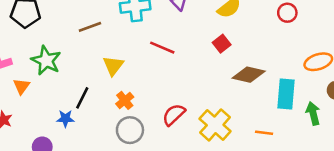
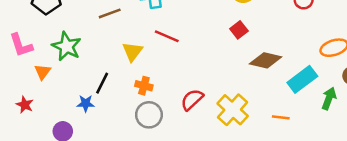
red line: (162, 48) -> (167, 36), moved
cyan rectangle: (286, 94) -> (302, 79), turned 48
orange cross: (125, 100) -> (144, 86), turned -36
green arrow: (313, 113) -> (329, 98), turned 35

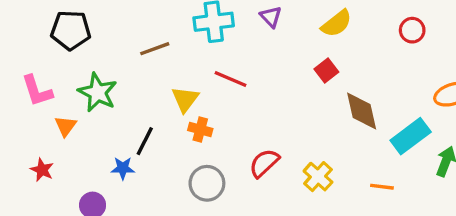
brown diamond: (266, 60) -> (362, 111), turned 64
orange cross: (144, 86) -> (200, 129), moved
yellow cross: (233, 110) -> (318, 177), size x0.7

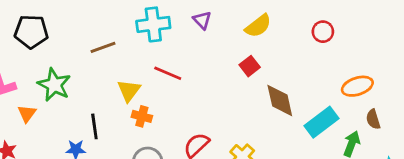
black line: (145, 141) -> (94, 126), turned -35

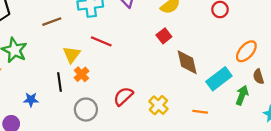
orange ellipse: (357, 86) -> (246, 51), turned -30
orange cross: (142, 116) -> (82, 74), turned 32
black line: (94, 126) -> (60, 82), moved

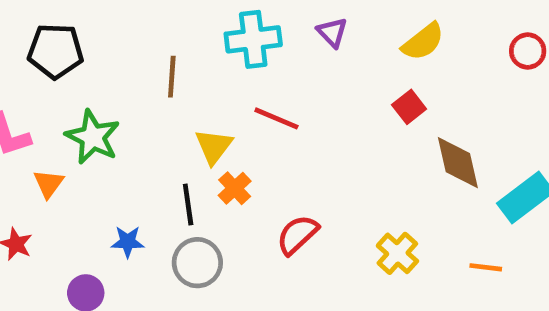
brown line: (52, 22) -> (172, 77), turned -66
red semicircle: (123, 96) -> (297, 235), moved
gray circle: (86, 110) -> (197, 263), moved

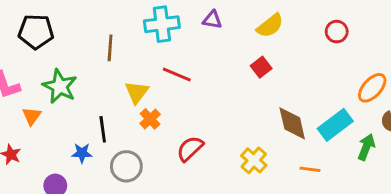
purple triangle: (332, 32) -> (212, 20), turned -36
brown diamond: (458, 163) -> (292, 123), moved
black line: (188, 205) -> (103, 129), moved

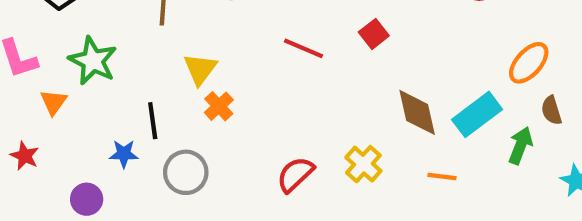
red line: (177, 75) -> (304, 48), moved
red semicircle: (190, 149) -> (295, 174), moved

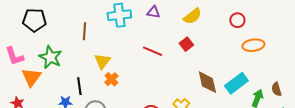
orange ellipse: (529, 63) -> (253, 45), moved, turned 40
orange triangle: (54, 102) -> (31, 77), size x1.5
brown semicircle: (551, 110) -> (276, 89), moved

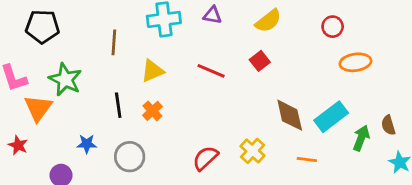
yellow triangle: (102, 61) -> (152, 71), moved, turned 30
black line: (79, 86) -> (118, 105), moved

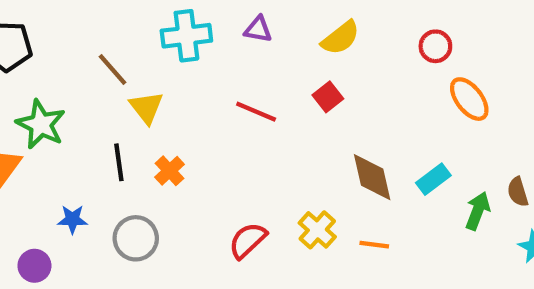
brown line: (114, 42) -> (113, 69), turned -45
orange ellipse: (355, 62) -> (469, 99), turned 60
yellow triangle: (152, 71) -> (146, 107), moved, turned -45
cyan rectangle: (331, 117) -> (433, 179), size x0.7
orange line: (307, 160) -> (374, 245), moved

